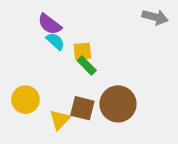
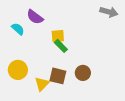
cyan semicircle: (55, 41) -> (18, 29), moved
brown circle: (118, 104) -> (83, 73), size x0.6

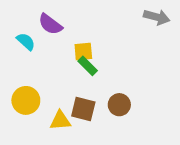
yellow triangle: (42, 84) -> (60, 121), turned 42

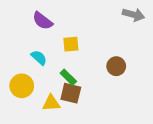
cyan semicircle: (26, 41) -> (39, 58), moved
green rectangle: (88, 66) -> (68, 77), moved
brown circle: (119, 105) -> (116, 66), moved

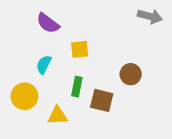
cyan semicircle: (39, 58) -> (44, 65), turned -105
green rectangle: (68, 77) -> (77, 87), turned 56
brown square: (71, 93) -> (102, 100), moved

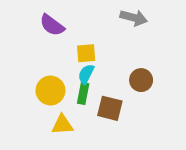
gray arrow: (150, 16) -> (134, 18), moved
cyan semicircle: (44, 65) -> (86, 74), moved
yellow circle: (24, 96) -> (50, 90), moved

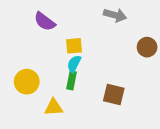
brown circle: (141, 80) -> (147, 47), moved
yellow circle: (50, 90) -> (27, 82), moved
brown square: (110, 108) -> (114, 94), moved

